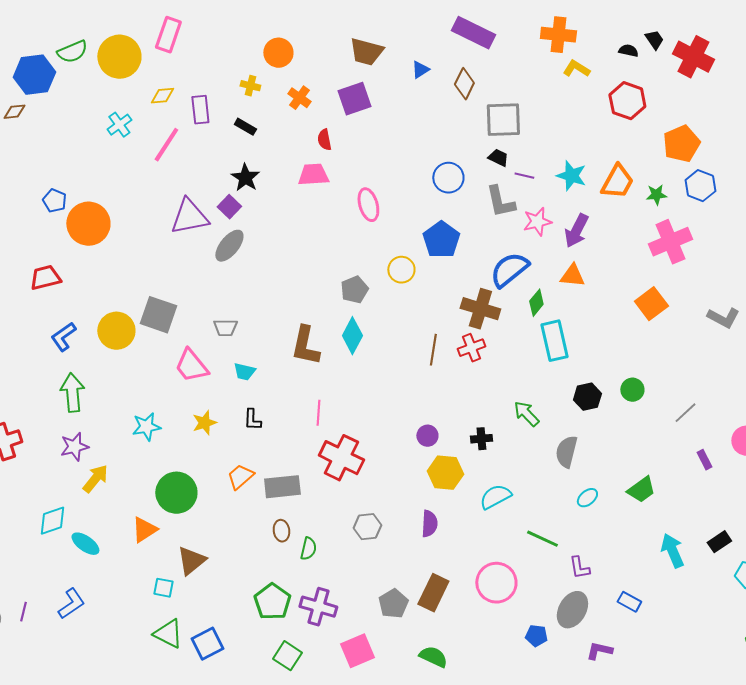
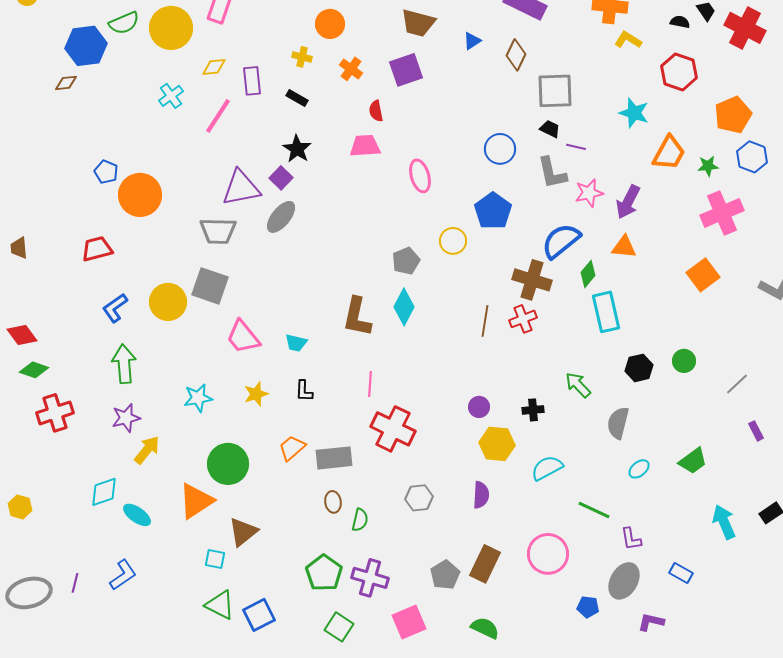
cyan star: (571, 176) -> (634, 113), moved
gray trapezoid: (225, 328) -> (218, 231), moved, size x1.5
orange triangle: (144, 530) -> (196, 501), size x1.4

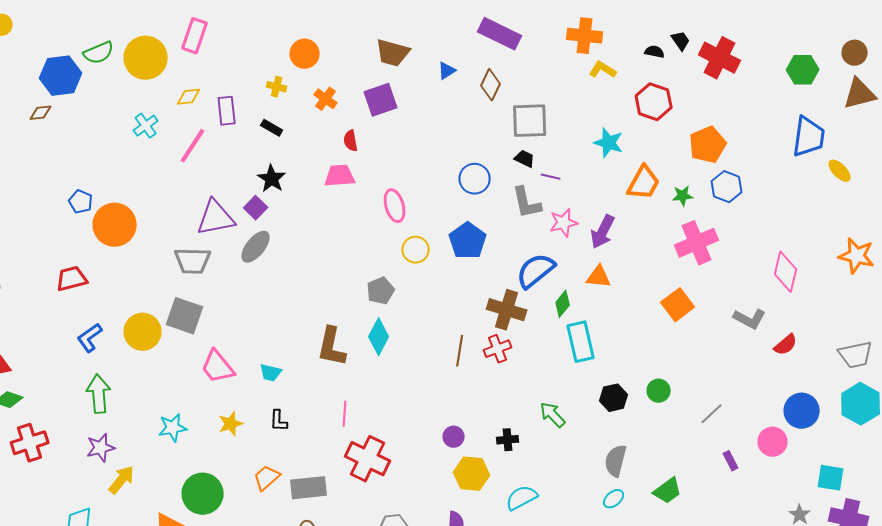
yellow circle: (453, 241) -> (416, 250), moved
gray semicircle: (618, 423) -> (616, 461), moved

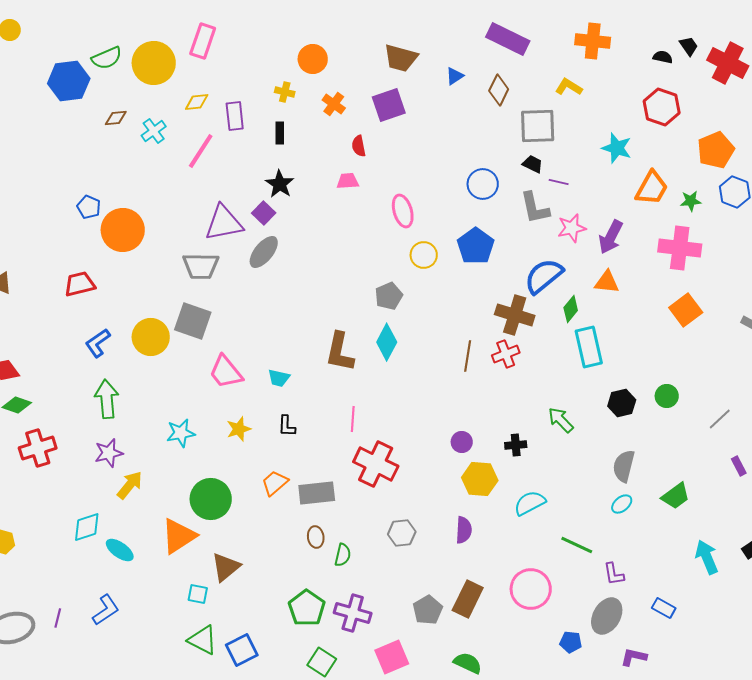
yellow L-shape: (603, 70) -> (569, 87), moved
brown diamond: (41, 113) -> (116, 118), moved
black rectangle: (272, 128) -> (280, 133), turned 60
pink trapezoid: (340, 176) -> (348, 181), size x0.7
pink cross: (697, 243) -> (680, 248), moved, turned 30

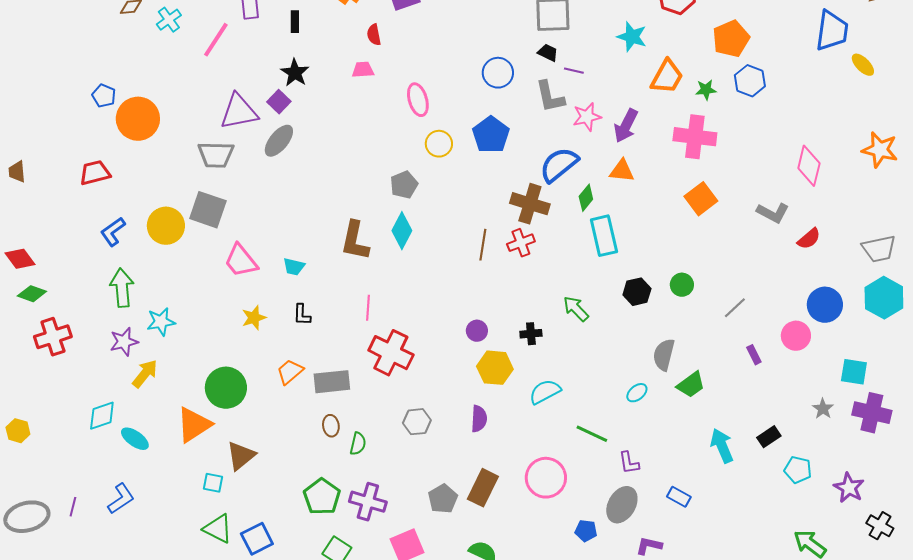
cyan star: (181, 433) -> (161, 322), moved
gray semicircle: (624, 466) -> (664, 355), moved

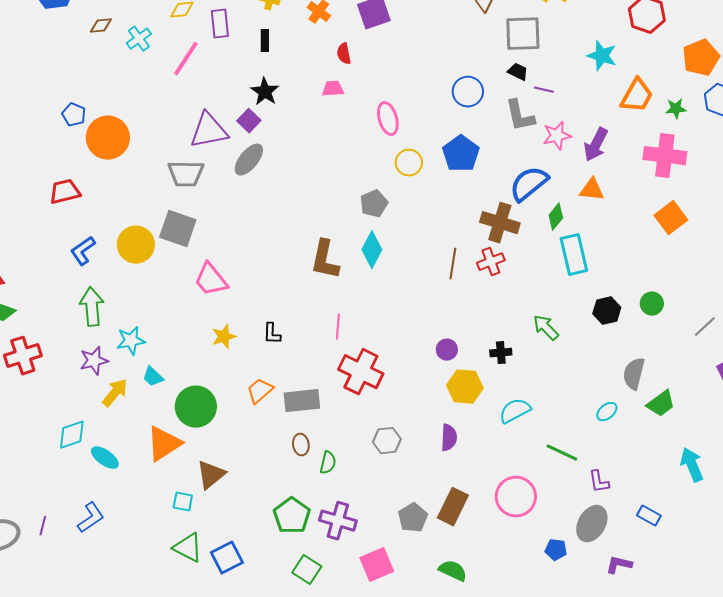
cyan trapezoid: (294, 267) -> (153, 377), moved, turned 30

